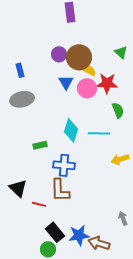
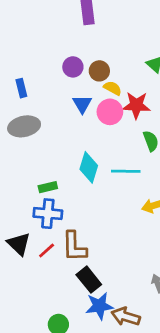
brown circle: (79, 57) -> (99, 71), size x0.6
blue cross: (64, 165) -> (48, 214), moved
red line: (39, 204) -> (47, 251), moved, turned -56
black rectangle: (55, 232) -> (89, 280), moved

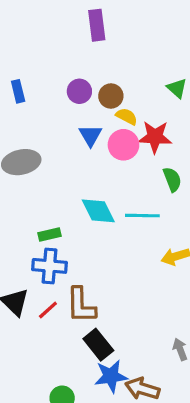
blue rectangle: (21, 88) -> (18, 91), moved
cyan diamond: (89, 167) -> (98, 211), turned -44

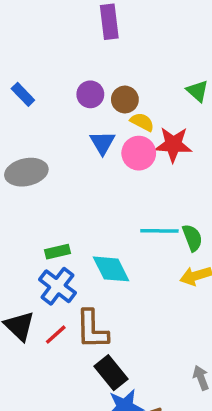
blue rectangle: (18, 91) -> (23, 94), turned -30
green semicircle: (172, 179) -> (192, 238), moved
cyan diamond: (98, 211) -> (111, 269), moved
blue cross: (50, 266) -> (57, 286), turned 32

